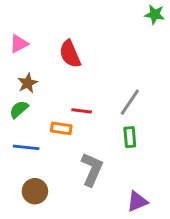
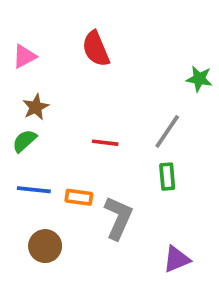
green star: (155, 14) -> (199, 79), moved
red semicircle: (70, 54) -> (96, 49), moved
orange rectangle: (61, 128) -> (79, 197), moved

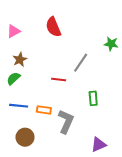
gray line: (167, 131) -> (81, 63), moved

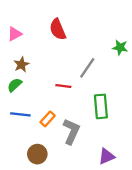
green rectangle: (93, 98) -> (101, 106), size x1.5
orange rectangle: (44, 110) -> (48, 119), turned -56
brown circle: (25, 137) -> (37, 154), moved

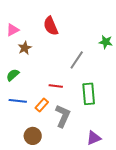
brown star: (21, 64) -> (25, 48), moved
red line: (63, 86) -> (56, 86), moved

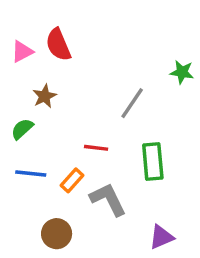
red semicircle: (51, 26) -> (58, 45), moved
brown star: (25, 48) -> (45, 96), moved
gray L-shape: (63, 116) -> (108, 199), turned -50

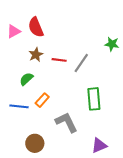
brown star: (45, 96) -> (36, 55), moved
green semicircle: (22, 129) -> (26, 79), moved
red line: (96, 148) -> (59, 60), moved
orange rectangle: (72, 180) -> (42, 100), moved

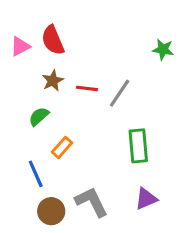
green star: (112, 44) -> (163, 50), moved
blue line: (19, 106) -> (36, 174), moved, turned 60
gray L-shape: (66, 122) -> (92, 202), moved
purple triangle: (99, 145) -> (146, 199), moved

